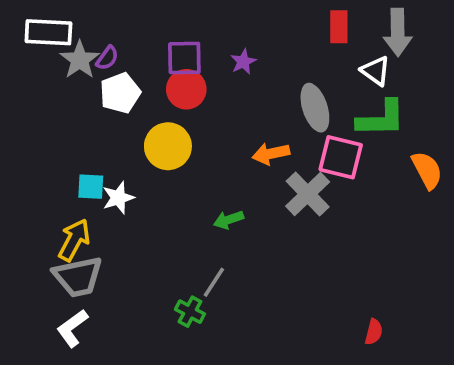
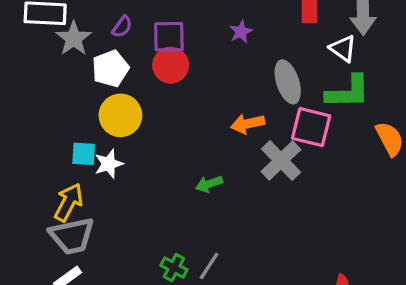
purple semicircle: (107, 58) -> (122, 27), moved
purple star: (243, 62) -> (241, 32), moved
yellow circle: (168, 146) -> (120, 115), moved
gray line: (214, 282) -> (209, 266), moved

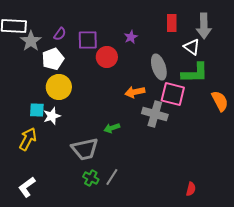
red circle: (171, 65) -> (107, 57), moved
gray cross: (281, 161) -> (155, 114), turned -30
gray trapezoid: (72, 236) -> (85, 149), moved

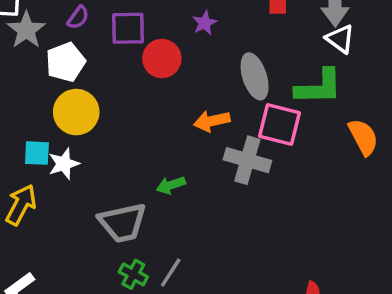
white triangle: (192, 47) -> (340, 39), moved

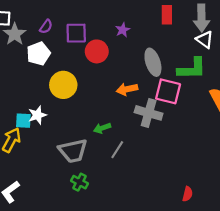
yellow circle: (76, 112) -> (63, 85), moved
cyan square: (37, 153) -> (23, 121), moved
gray line: (171, 273) -> (117, 150), moved

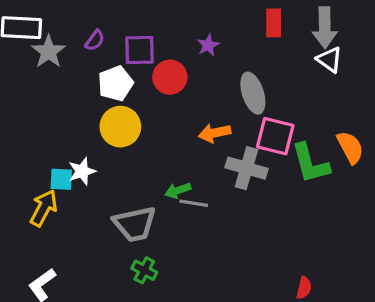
white pentagon: (38, 54) -> (116, 83), moved
green L-shape: (192, 69) -> (310, 163), moved, turned 76
gray line: (117, 150) -> (194, 203), moved, turned 66

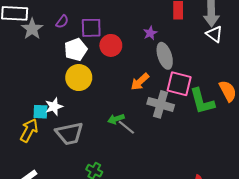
purple star: (208, 45) -> (150, 33), moved
orange arrow: (215, 133) -> (140, 82), turned -30
gray line: (194, 203) -> (126, 127), turned 30
gray trapezoid: (135, 224) -> (69, 133), moved

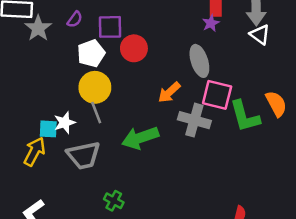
purple star: (150, 33) -> (211, 23), moved
green arrow: (116, 119) -> (140, 138), size x1.8
gray line: (126, 127) -> (96, 113), moved, turned 30

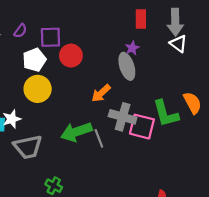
purple star: (211, 23) -> (132, 48), moved
pink square: (217, 95) -> (142, 127), moved
gray line: (96, 113) -> (99, 138), moved

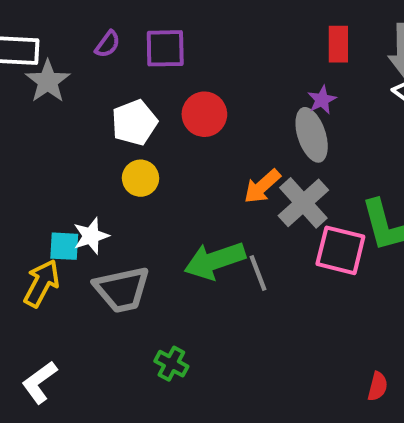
purple semicircle: (20, 31) -> (108, 44), moved
purple square: (50, 37) -> (165, 48), moved
yellow circle: (38, 89) -> (141, 178), size x0.7
gray cross: (123, 117) -> (303, 203), moved, turned 32

